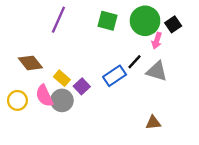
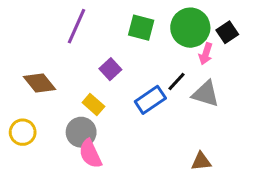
yellow rectangle: (62, 78) -> (93, 104), moved
purple square: (82, 86) -> (110, 69), moved
pink semicircle: (44, 96) -> (90, 154), moved

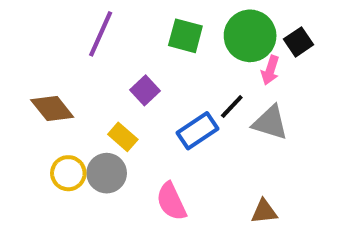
yellow circle: (23, 132) -> (68, 173), moved
pink semicircle: (90, 154) -> (171, 201), moved

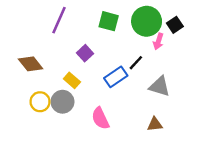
gray triangle: (270, 123) -> (160, 86), moved

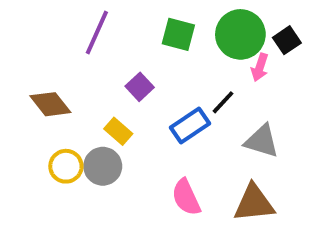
pink semicircle: (100, 118) -> (186, 197), moved
brown triangle: (155, 124) -> (254, 203), size x1.6

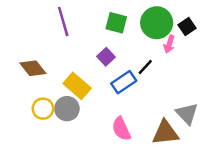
purple line: (97, 32) -> (63, 21), turned -40
purple square: (140, 87) -> (106, 57), moved
yellow rectangle: (118, 131) -> (77, 86), size x1.5
gray triangle: (262, 141) -> (187, 114), moved, turned 30

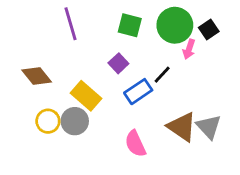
brown triangle: (165, 133) -> (182, 127), moved, turned 40

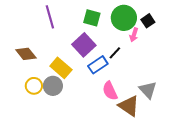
purple square: (118, 63) -> (84, 45), size x1.6
brown triangle: (182, 127) -> (129, 106), moved
pink semicircle: (135, 144) -> (110, 91), moved

